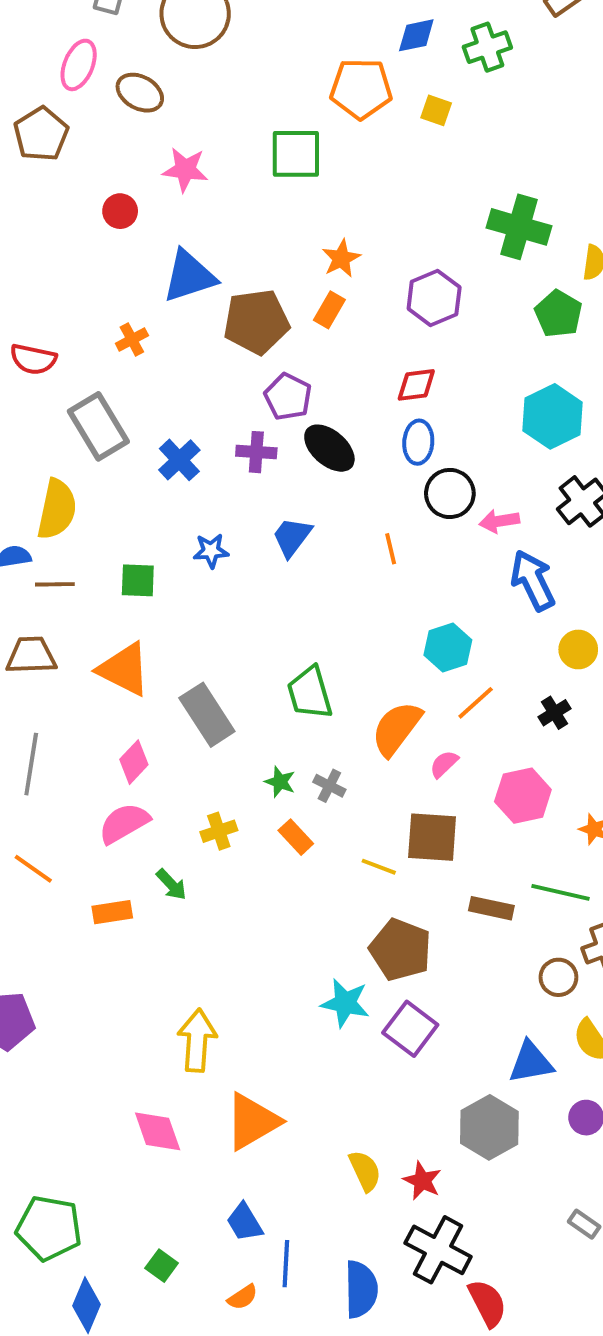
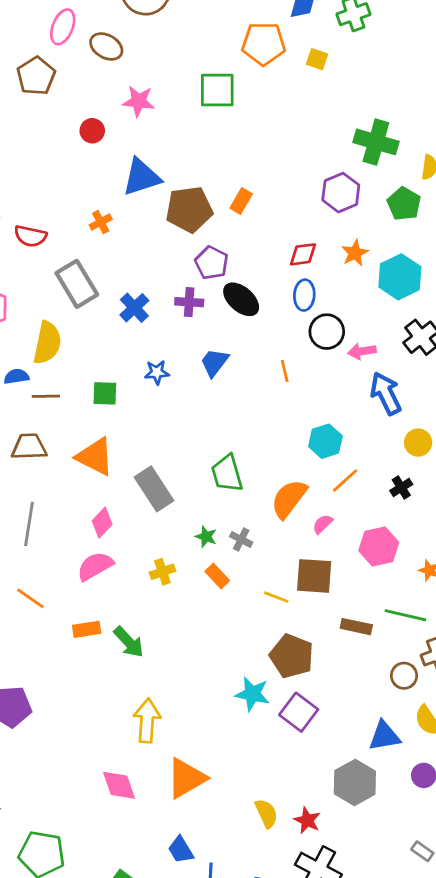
orange star: (341, 258) -> (355, 253), moved
purple hexagon: (434, 298) -> (341, 193), moved
green arrow: (171, 884) -> (129, 642), moved, size x1.4

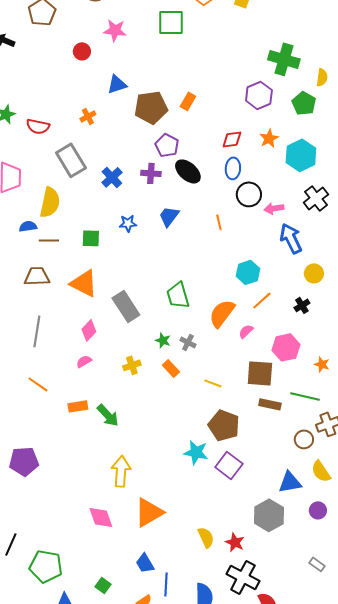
blue triangle: (141, 177) -> (117, 84), size x0.7
pink semicircle: (95, 566) -> (84, 361), size x0.6
brown square: (314, 576) -> (260, 373), moved

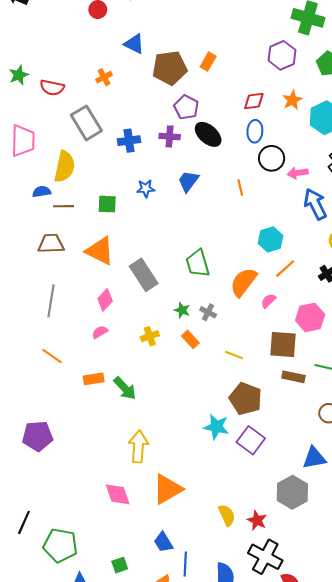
blue triangle: (117, 84) -> (134, 44), turned 45
blue cross: (112, 177) -> (129, 141), turned 35
green square: (103, 585) -> (120, 565), turned 35

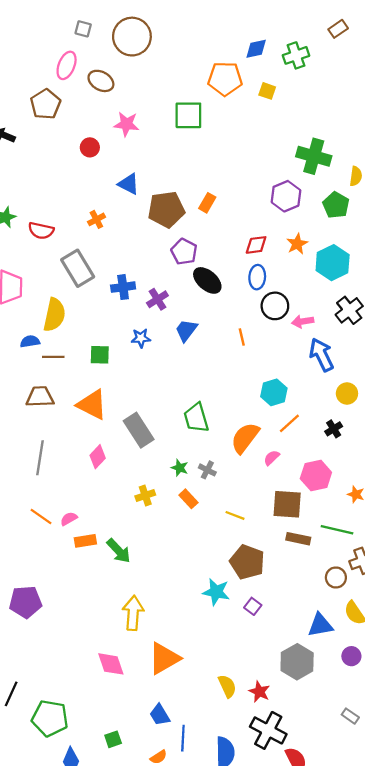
purple cross: (170, 136) -> (157, 299), moved, turned -36
pink semicircle: (100, 332) -> (69, 519), moved
purple square: (251, 440) -> (253, 606), size x0.6

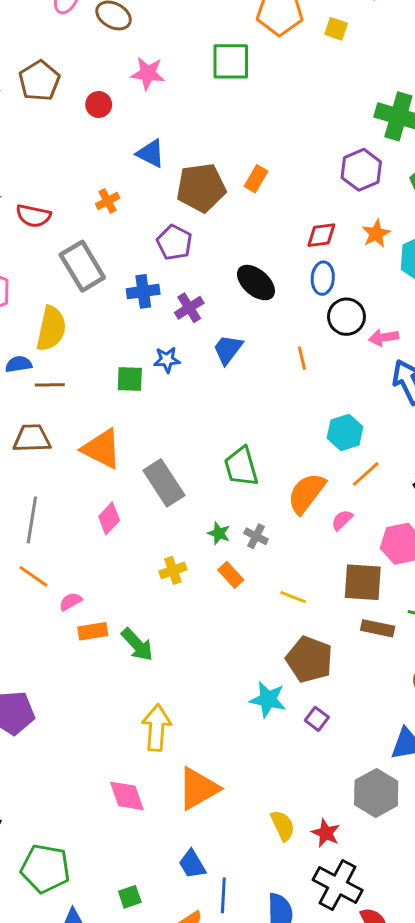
brown pentagon: (45, 104) -> (39, 81), moved
purple pentagon: (184, 252) -> (174, 242), moved
green square: (100, 355) -> (130, 379), moved
orange line: (41, 517) -> (33, 576), moved

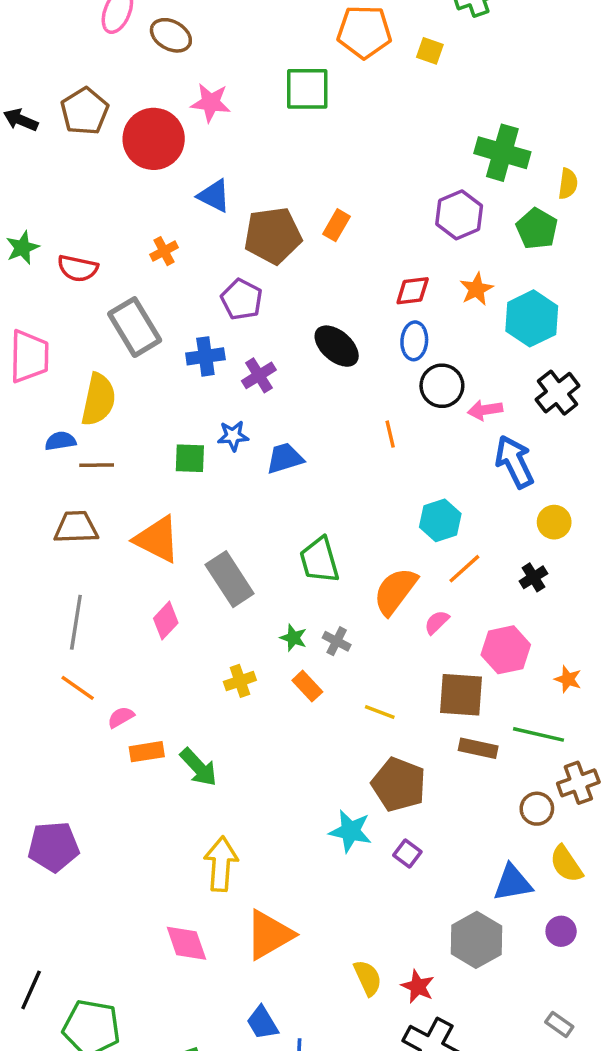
red circle: (99, 104) -> (154, 139), size x2.0
blue trapezoid: (228, 349) -> (285, 458), moved, turned 36

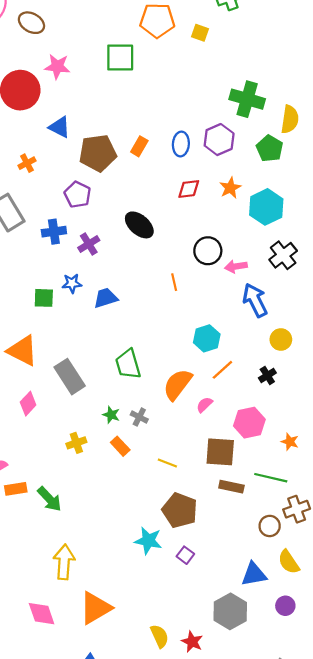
yellow semicircle: (568, 184) -> (290, 119), size x1.4
blue ellipse: (414, 341) -> (181, 144), moved

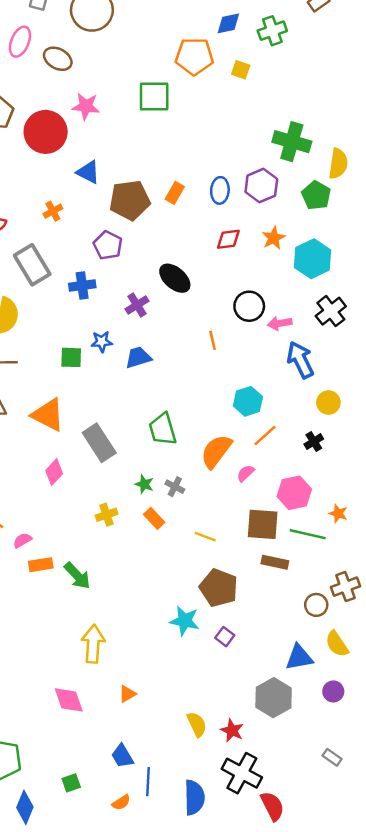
purple cross: (89, 244) -> (137, 305), moved
green line: (271, 478) -> (308, 534), moved
orange triangle: (95, 608) -> (127, 694), size x0.5

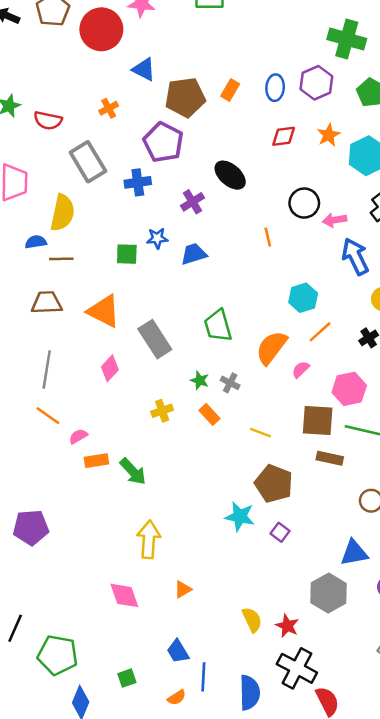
purple pentagon: (108, 245) -> (163, 142), size x1.4

